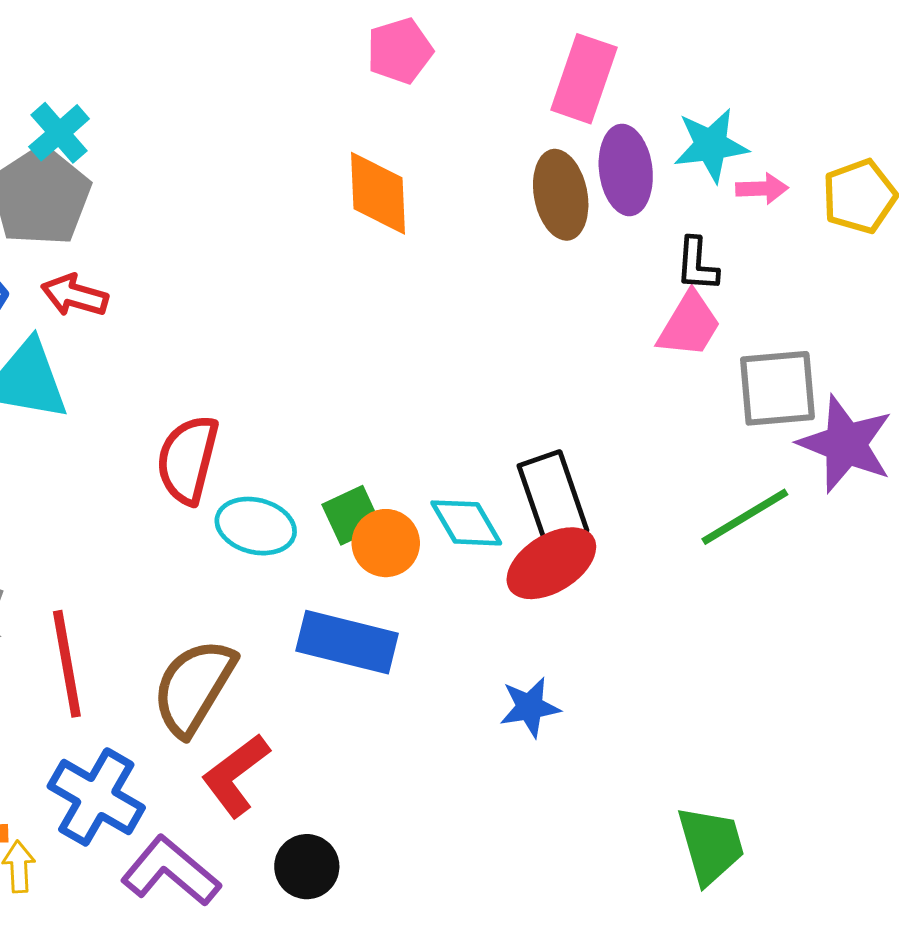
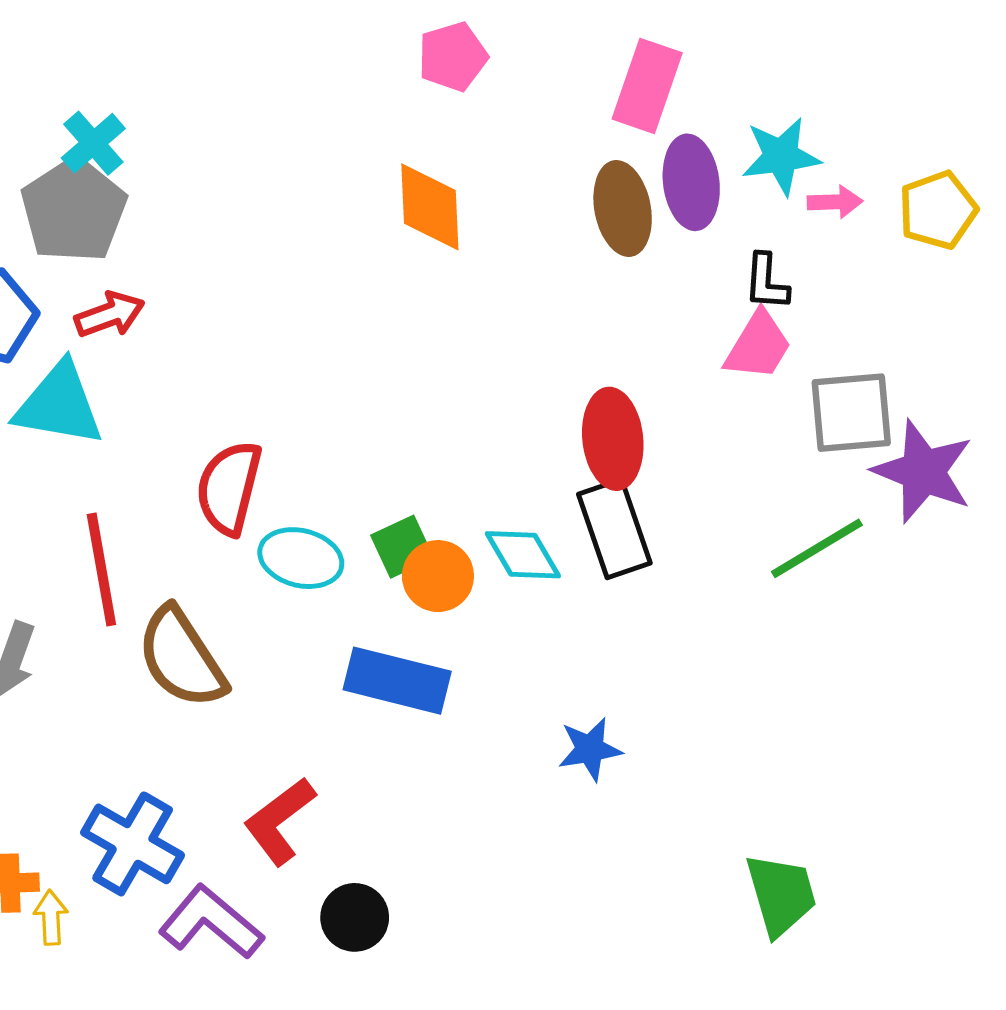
red arrow: (75, 295) -> (110, 315), turned 144
red ellipse: (551, 563) -> (613, 439), moved, turned -64
red line: (67, 664) -> (101, 569), moved
brown semicircle: (194, 687) -> (182, 658), moved, turned -64

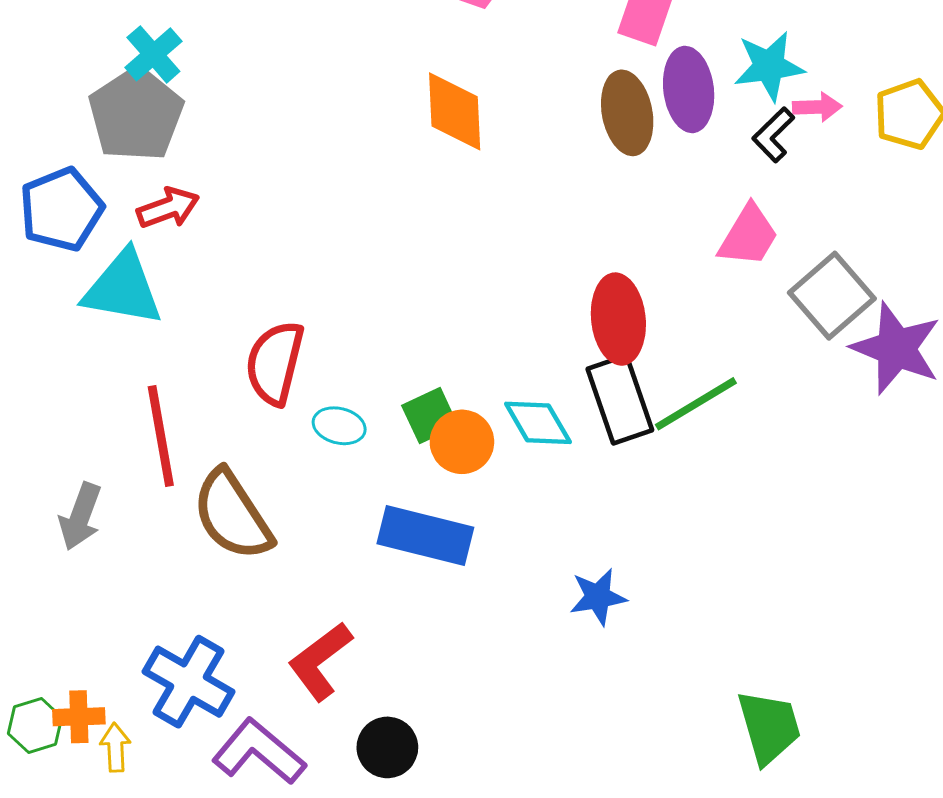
black L-shape: (766, 282) -> (773, 135), moved, turned 42
gray square: (851, 413) -> (832, 296), turned -36
green line: (817, 548) -> (696, 404), moved
cyan ellipse: (301, 558) -> (339, 426), size x0.7

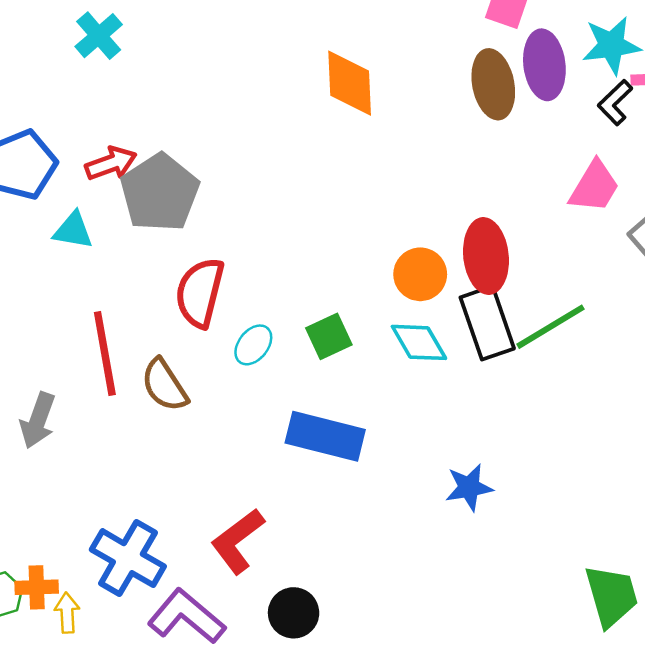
gray pentagon: (136, 114) -> (160, 193), moved
cyan triangle: (123, 288) -> (73, 230), size x0.6
cyan ellipse: (339, 426) -> (253, 345), turned -66
orange circle: (462, 442) -> (420, 274), moved
brown semicircle: (232, 515) -> (164, 385), moved, size x0.7

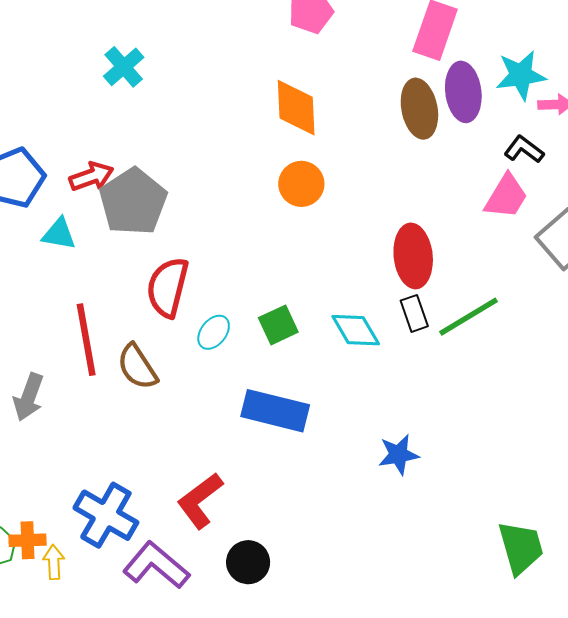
cyan cross: (99, 36) -> (124, 67), moved
black L-shape: (615, 103) -> (524, 149), moved, turned 81
orange circle: (420, 274) -> (301, 184), moved
black rectangle: (487, 323) -> (414, 313), size x0.6

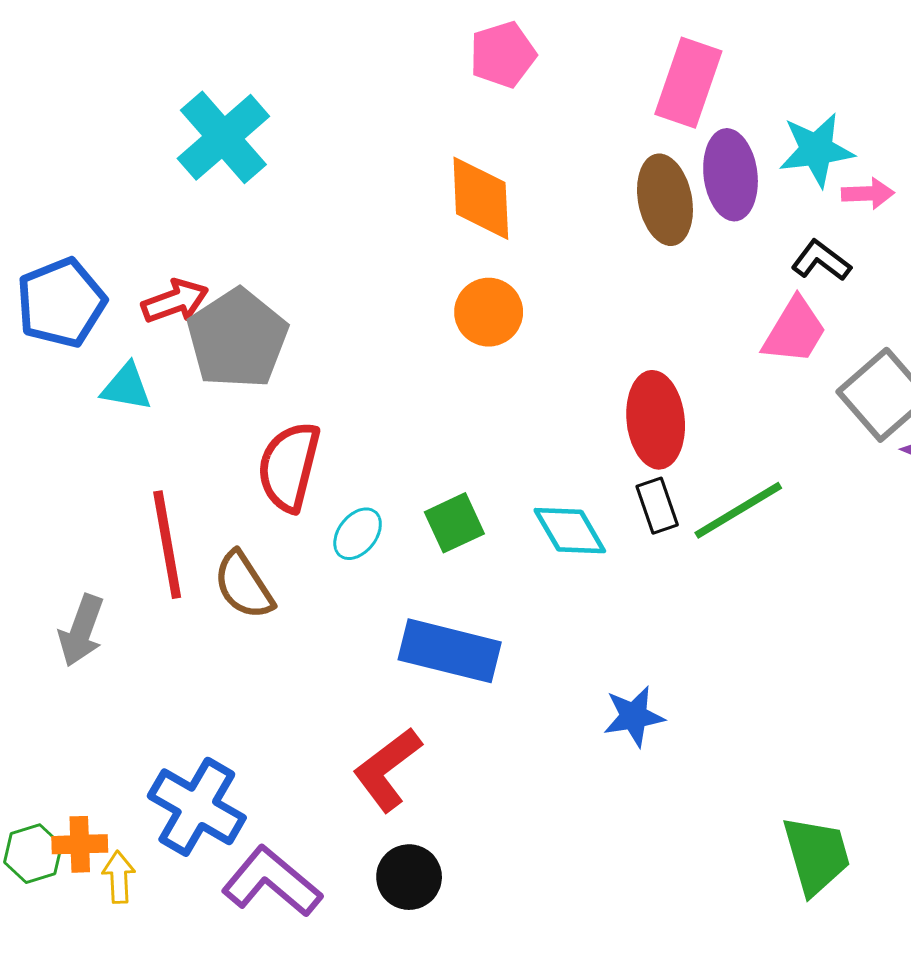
cyan cross: (124, 67) -> (223, 137), size x1.5
red L-shape: (200, 501) -> (387, 769), moved

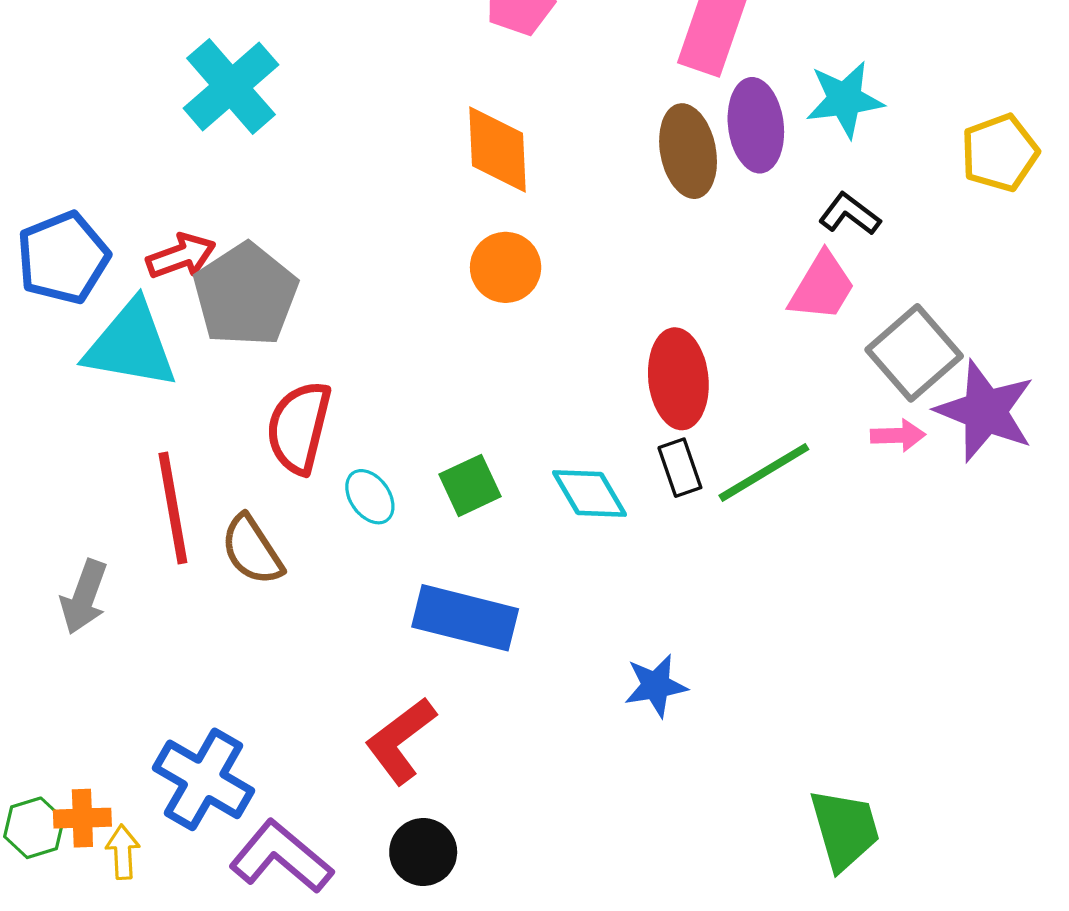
pink arrow: (868, 194) -> (898, 435), moved
cyan triangle: (127, 387) -> (131, 345), size x1.8
cyan ellipse: (358, 534) -> (370, 497), turned -74

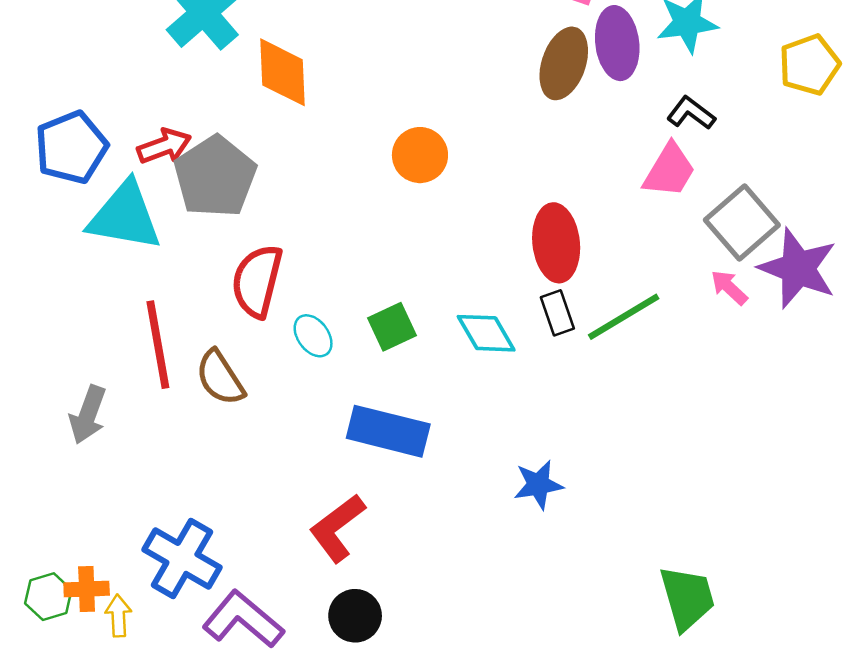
orange diamond: (497, 149) -> (283, 72), moved
brown ellipse: (688, 151) -> (564, 63), turned 30
pink arrow: (898, 435) -> (729, 287), turned -135

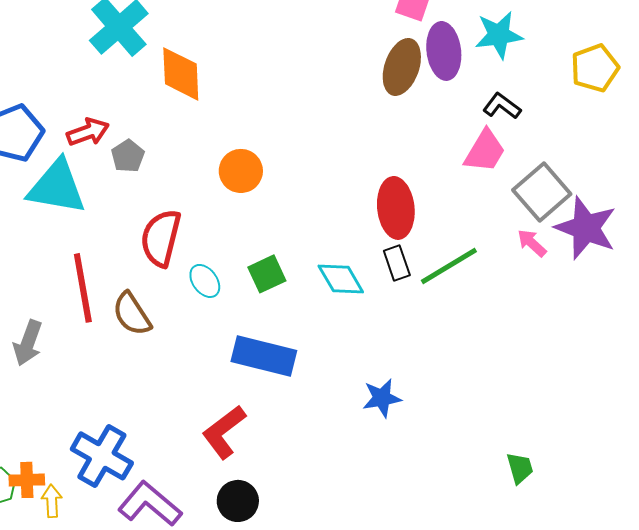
orange circle: (420, 155) -> (241, 171), moved
gray pentagon: (215, 177) -> (128, 156), size x0.5
green trapezoid: (687, 598) -> (520, 468), moved, size x0.6

